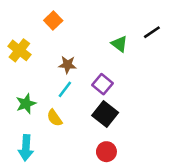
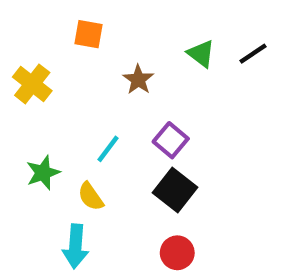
orange square: (53, 20) -> (88, 34), turned -36
green triangle: (119, 44) -> (201, 54), moved
brown star: (67, 65) -> (138, 80), moved, turned 30
cyan arrow: (26, 148) -> (75, 246), moved

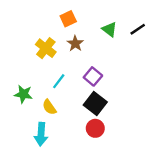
orange square: (88, 34) -> (68, 19), moved, turned -35
yellow cross: (32, 84) -> (46, 48), moved
green star: (43, 173) -> (23, 94), turned 30
red circle: (177, 253) -> (95, 128), moved

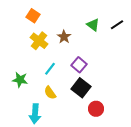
orange square: (68, 19) -> (33, 16), moved, turned -32
yellow semicircle: (49, 107) -> (50, 93), moved
red circle: (95, 128) -> (96, 109), moved

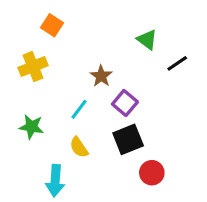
black line: (117, 25) -> (177, 63), moved
brown star: (64, 37) -> (101, 76), moved
yellow cross: (39, 41) -> (33, 67), moved, turned 30
black square: (81, 88) -> (128, 139), turned 30

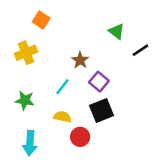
yellow semicircle: (79, 147) -> (63, 117), turned 138
red circle: (152, 173) -> (80, 137), moved
cyan arrow: (55, 181) -> (30, 143), moved

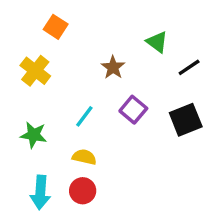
yellow cross: (26, 53) -> (35, 71), turned -30
brown star: (80, 60) -> (113, 67), moved
black square: (101, 110) -> (186, 120), moved
red circle: (80, 137) -> (83, 191), moved

